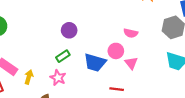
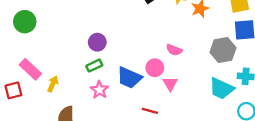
purple circle: (69, 30) -> (97, 42), moved
pink star: (58, 78) -> (99, 90), moved

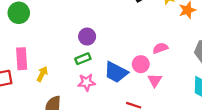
pink semicircle: (174, 50) -> (160, 48), turned 136
pink rectangle: (30, 69) -> (22, 59), turned 40
pink star: (99, 90) -> (87, 82), turned 30

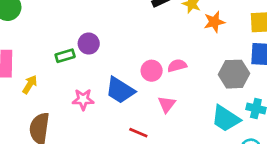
green rectangle: (83, 59) -> (65, 56), moved
pink circle: (141, 64) -> (152, 71), moved

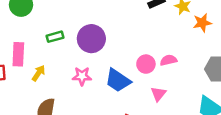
purple circle: (89, 44) -> (91, 39), size x1.5
green rectangle: (65, 56) -> (55, 37), moved
pink star: (83, 99) -> (82, 76), moved

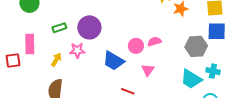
yellow arrow: (39, 73) -> (56, 60), moved
pink star: (82, 76) -> (77, 50), moved

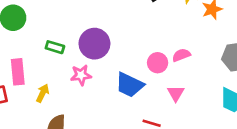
green rectangle: (59, 28) -> (55, 47), turned 40
yellow arrow: (56, 60) -> (43, 93), moved

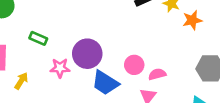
purple circle: (94, 44) -> (87, 54), moved
pink semicircle: (181, 55) -> (157, 74), moved

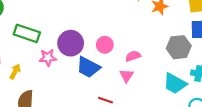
green rectangle: (38, 38) -> (27, 33), size x1.6
pink circle: (134, 65) -> (105, 45), moved

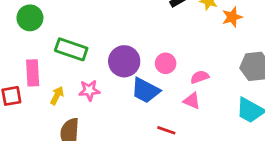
pink star: (48, 58) -> (89, 90), moved
pink triangle: (127, 76) -> (192, 101), turned -40

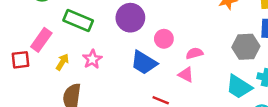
purple circle: (124, 61) -> (130, 18), moved
pink rectangle: (33, 73) -> (41, 40), turned 35
pink star: (89, 90) -> (92, 59), turned -30

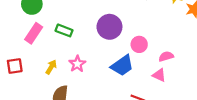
green rectangle: (78, 20) -> (64, 30), size x0.7
pink rectangle: (41, 40) -> (34, 33), moved
blue trapezoid: (144, 63) -> (122, 66), turned -65

